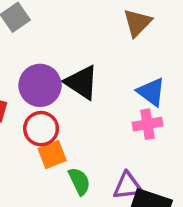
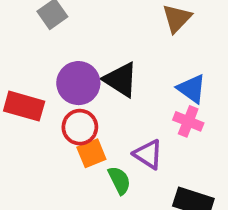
pink cross: (148, 124) -> (188, 121), turned 32
purple triangle: (128, 186) -> (148, 154), moved, turned 40

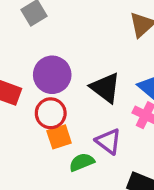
black triangle: (121, 80) -> (105, 88), moved
green semicircle: (119, 180) -> (82, 162), turned -90

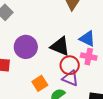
red circle: (51, 113) -> (70, 65), moved

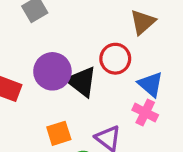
black triangle: (60, 46) -> (82, 82), moved
red circle: (70, 65) -> (115, 59), moved

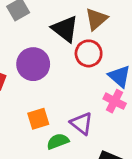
brown triangle: (143, 22) -> (96, 19), moved
black triangle: (82, 82) -> (65, 29), moved

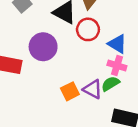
orange square: (38, 119) -> (70, 91), moved
green semicircle: (58, 141) -> (110, 84), moved

